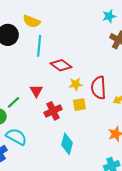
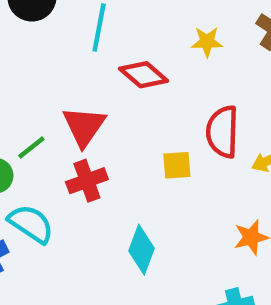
yellow star: (76, 84) -> (207, 42), moved
red triangle: (36, 91) -> (84, 126), size x1.5
red cross: (53, 111) -> (87, 181), moved

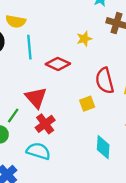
cyan semicircle: (31, 224) -> (38, 151), moved
cyan diamond: (141, 250) -> (103, 147), moved

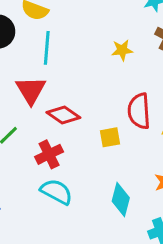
red diamond: (58, 64) -> (63, 115), moved
red triangle: (36, 98) -> (31, 90), moved
cyan semicircle: (38, 151) -> (56, 192), moved

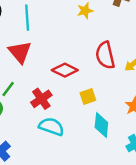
red diamond: (63, 115) -> (65, 70), moved
yellow square: (110, 137) -> (88, 97), moved

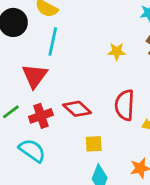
red cross: (41, 99) -> (41, 116), moved
cyan semicircle: (51, 127) -> (32, 150), moved

